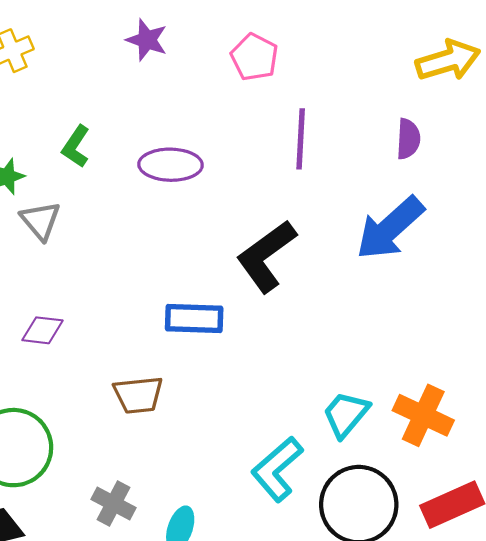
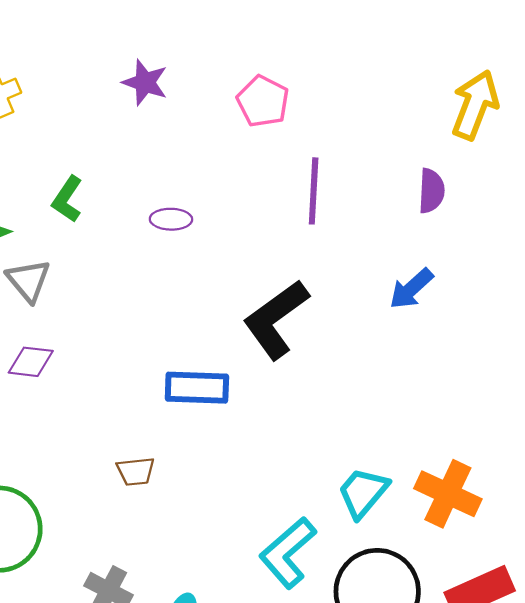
yellow arrow: (448, 60) -> (475, 105), turned -52
purple ellipse: (171, 165) -> (171, 219), size x0.6
blue arrow: (390, 228) -> (411, 289), size x0.6
purple diamond: (43, 330) -> (31, 362), moved
brown trapezoid: (138, 395) -> (136, 471), size x0.7

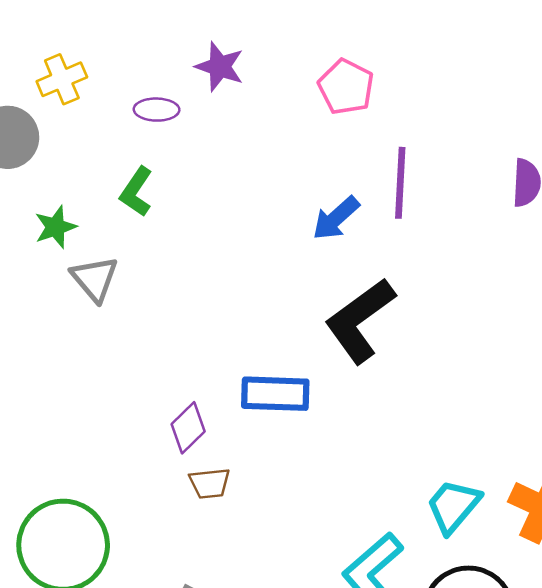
purple ellipse: (171, 219) -> (157, 110), moved
blue arrow: (411, 289) -> (336, 218), moved
purple diamond: (31, 362) -> (188, 428), moved, turned -51

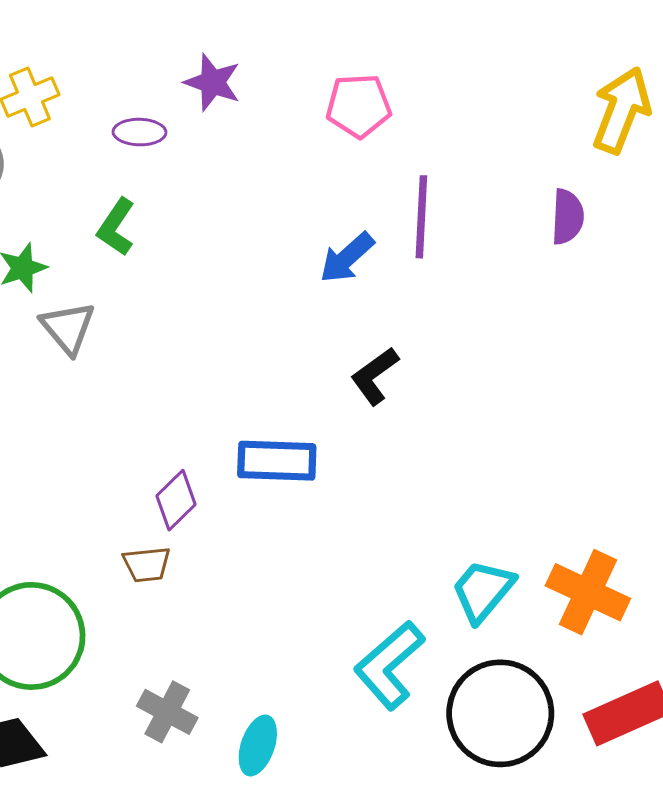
pink pentagon: (346, 87) -> (359, 106), turned -30
black L-shape: (360, 320) -> (375, 376), size x0.6
brown trapezoid: (210, 483) -> (147, 564), moved

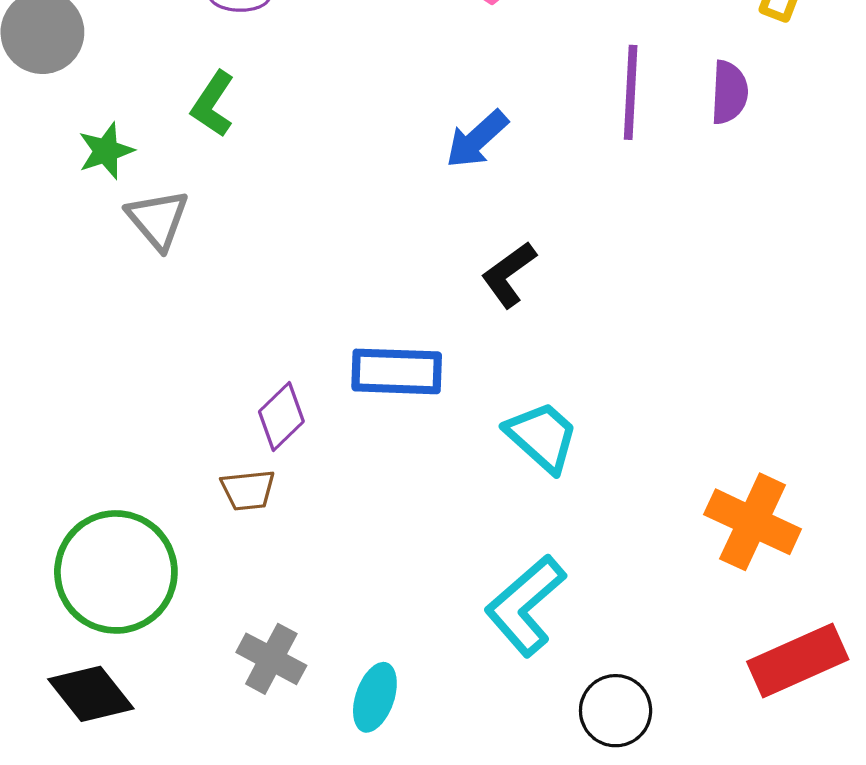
purple line: (421, 217) -> (631, 92), moved
cyan trapezoid: (483, 591) -> (542, 437), moved, turned 92
black circle: (500, 713) -> (616, 711), moved, size x0.6

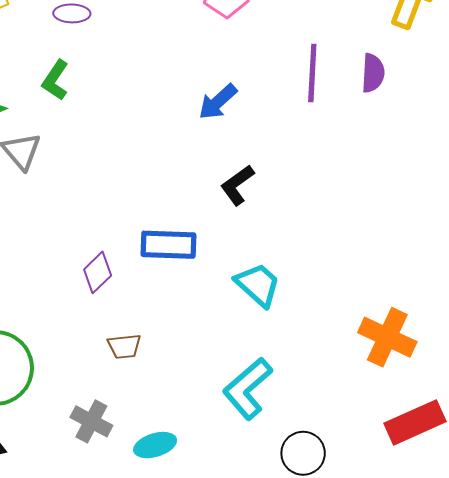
brown trapezoid: (248, 490) -> (124, 346), moved
cyan ellipse: (375, 697) -> (155, 445), turned 54

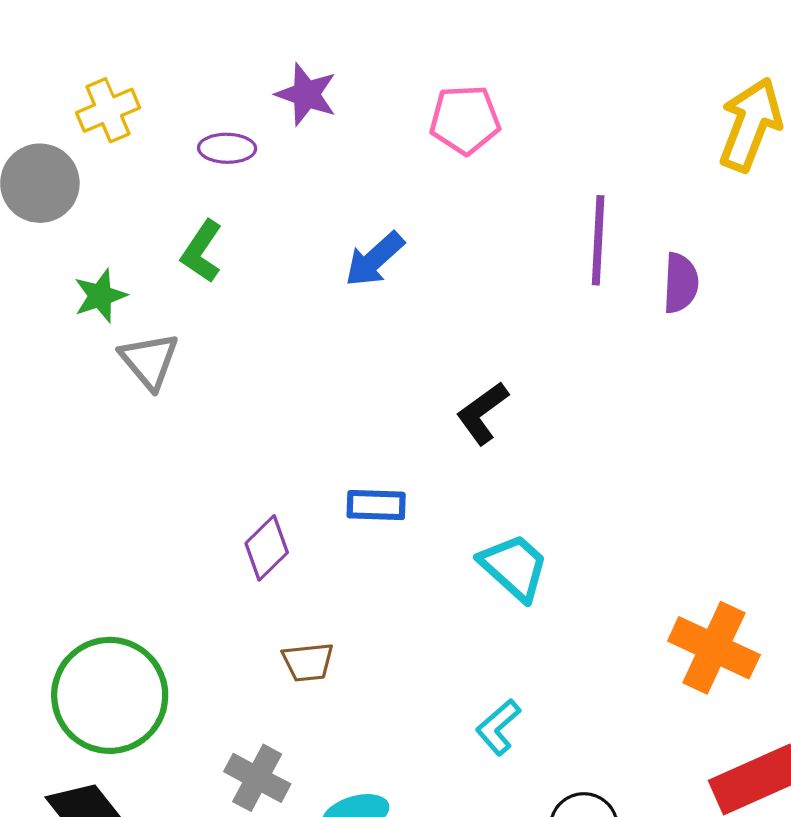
purple semicircle: (373, 73) -> (681, 283), moved
blue arrow: (218, 102) -> (375, 259), moved
blue rectangle: (168, 245) -> (376, 505), size x0.7
cyan L-shape: (248, 389) -> (498, 727), size x0.6

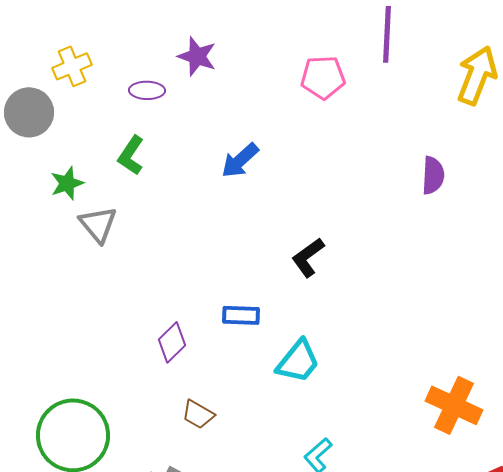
pink pentagon: (465, 120) -> (323, 77), moved
purple line: (598, 240) -> (387, 34), moved
cyan trapezoid: (514, 567) -> (298, 361), moved, turned 87
brown trapezoid: (308, 662) -> (198, 414), turned 36

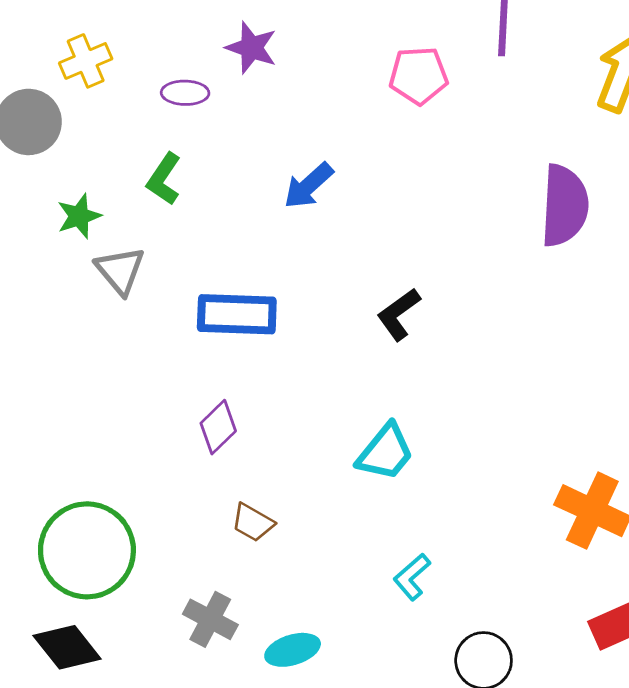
purple semicircle: (433, 175) -> (564, 206), size x1.6
blue rectangle: (241, 315) -> (237, 314), moved, size x1.6

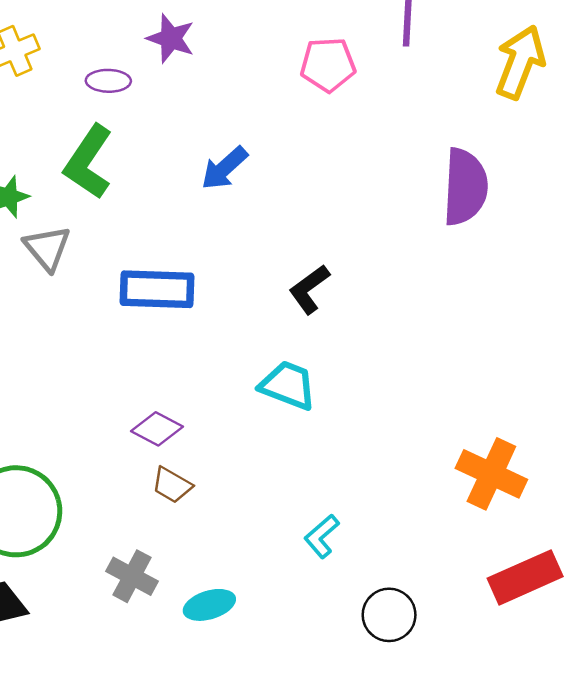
green L-shape: (164, 179) -> (88, 162), size x1.5
purple diamond: (218, 427) -> (157, 429), moved, turned 72
cyan trapezoid: (385, 452) -> (288, 385), moved, turned -108

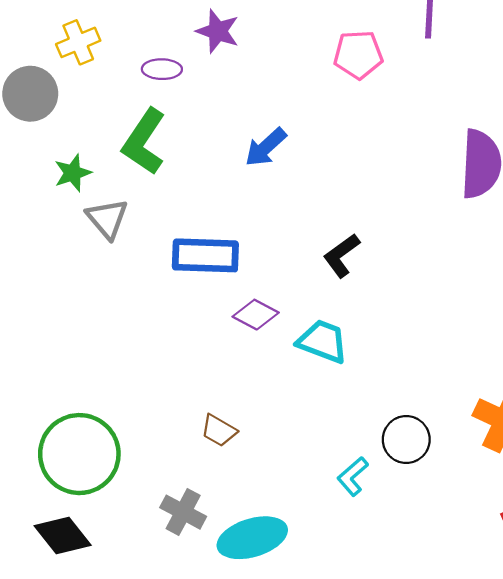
purple diamond: (157, 429) -> (256, 315), moved
cyan ellipse: (209, 605) -> (252, 538), size x1.5
black circle: (389, 615) -> (406, 440), moved

